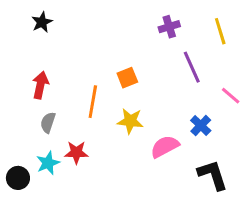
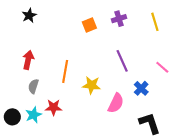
purple line: (192, 67) -> (122, 61), moved
orange square: (127, 78) -> (89, 25), moved
pink semicircle: (165, 146) -> (116, 103), turned 144
black circle: (18, 178) -> (12, 117), moved

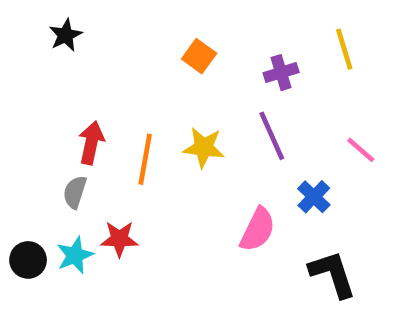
purple cross: (119, 19) -> (281, 73), moved
orange square: (89, 25) -> (199, 56), turned -32
red arrow: (28, 60) -> (91, 143), moved
yellow star: (92, 85) -> (204, 148), moved

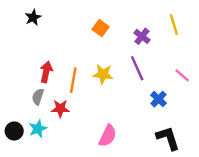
purple cross: (281, 73) -> (142, 36), turned -35
pink semicircle: (258, 230) -> (108, 136), moved
red star: (119, 239) -> (60, 109), moved

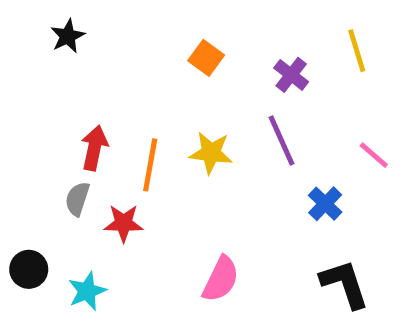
cyan star: (38, 129) -> (87, 291), moved

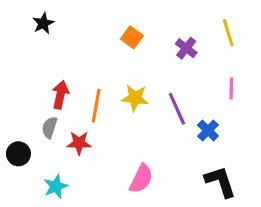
purple line: (281, 141) -> (177, 109), moved
pink line: (374, 155) -> (231, 89), moved, turned 50
black circle: (29, 269) -> (18, 154), moved

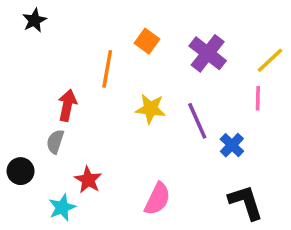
black star: (43, 23) -> (34, 20), moved
yellow line: (228, 33) -> (270, 60), moved, turned 64
purple cross: (186, 48) -> (208, 53), size x1.5
orange line: (96, 106) -> (107, 69), moved
red star: (79, 143) -> (88, 180), moved, turned 30

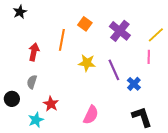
red arrow: (67, 105) -> (34, 52), moved

